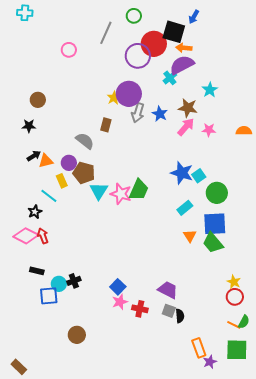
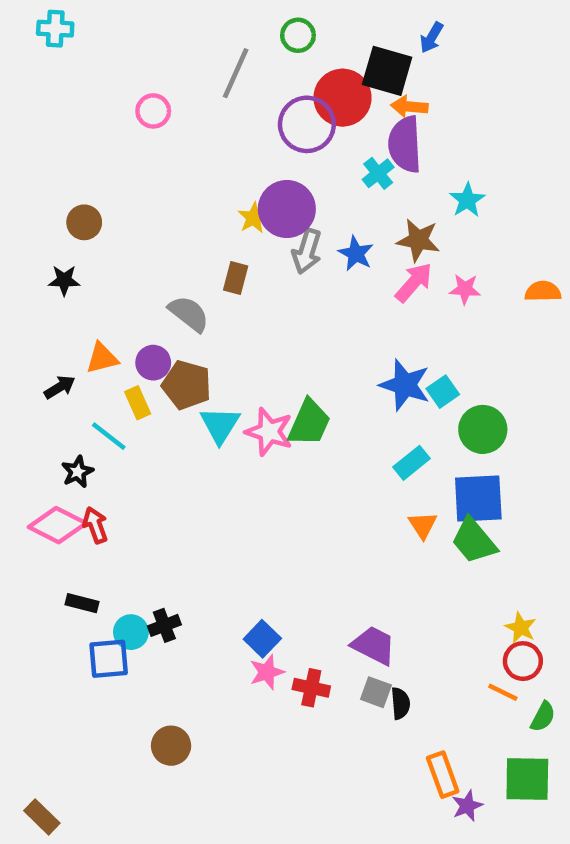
purple semicircle: (182, 65) -> (405, 144), turned -65
black arrow: (34, 156) -> (60, 387), moved
orange line: (234, 325) -> (503, 692), moved

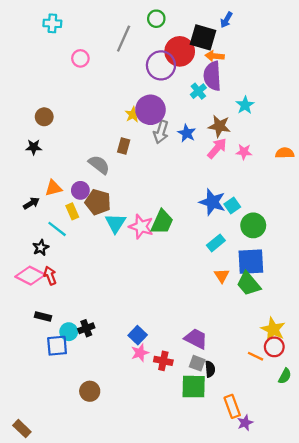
cyan cross: (55, 29) -> (52, 23), moved
yellow star: (521, 628) -> (273, 329), size x1.5
orange line: (503, 692) -> (256, 356), moved
green square: (527, 779) -> (194, 387), moved

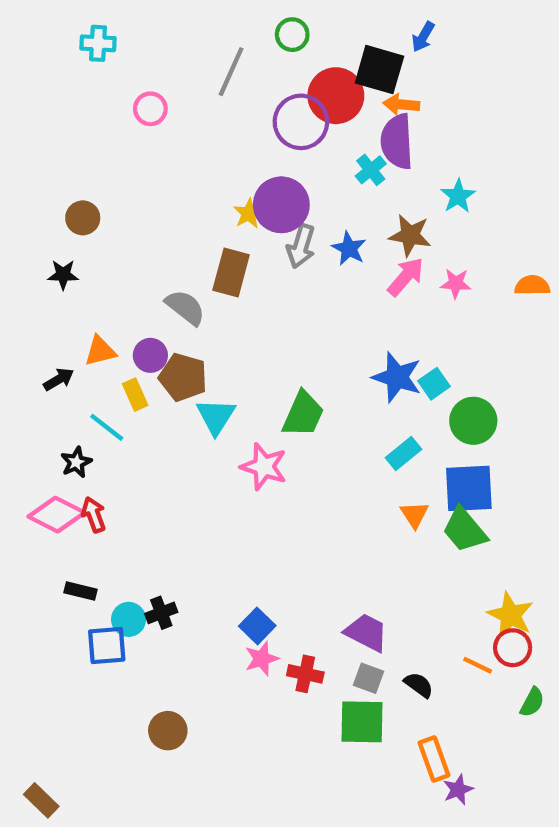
brown rectangle: (124, 146) -> (231, 272), size x1.5
pink star: (141, 227) -> (264, 467), moved
black semicircle: (210, 369) -> (419, 685), moved, turned -49

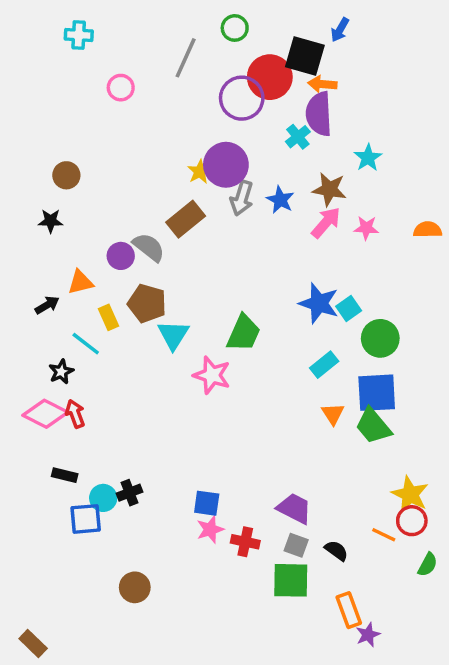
brown rectangle: (231, 272) -> (186, 219), turned 36
purple circle: (150, 355) -> (121, 256), moved
blue square: (257, 626) -> (207, 503), turned -36

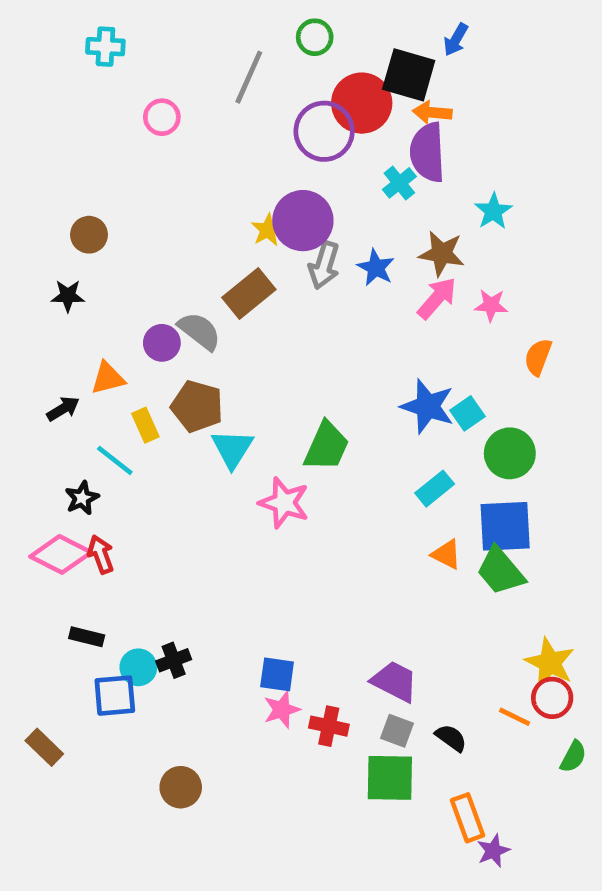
orange semicircle: (428, 230) -> (538, 357), moved, turned -68
orange triangle: (333, 414) -> (446, 554), turned -30
brown rectangle: (33, 643) -> (44, 747), moved

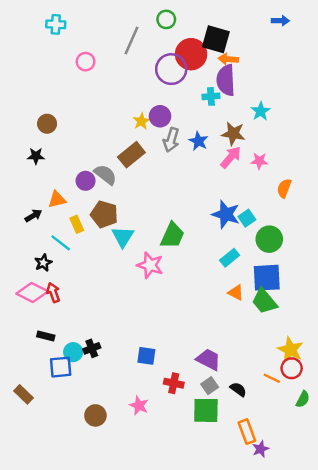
blue arrow: (456, 40) -> (280, 21), moved, turned -119
cyan cross: (399, 183) -> (211, 96), turned 35
purple circle: (303, 221) -> (160, 116), size x0.7
pink star: (282, 710) -> (139, 405), moved, turned -30
gray square: (397, 731) -> (210, 386), turned 35

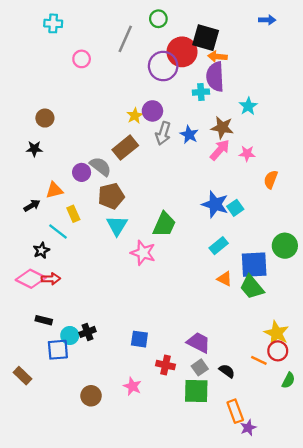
brown pentagon: (104, 214) -> (111, 196), moved, turned -30
green circle: (269, 239) -> (285, 246), moved
red arrow: (53, 293) -> (51, 279), turned 108

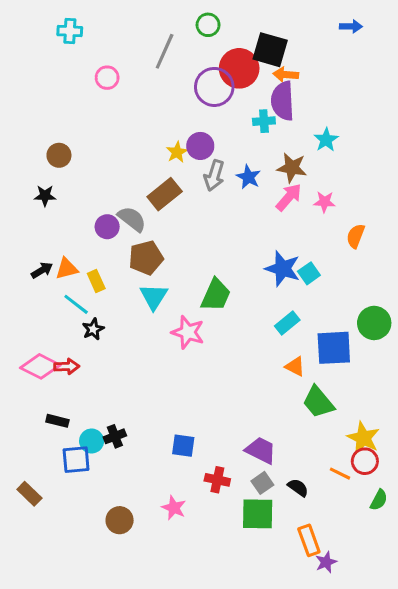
orange triangle: (54, 190) -> (67, 269), moved
black star: (41, 250) -> (93, 329), moved
green trapezoid: (252, 287) -> (318, 402), moved

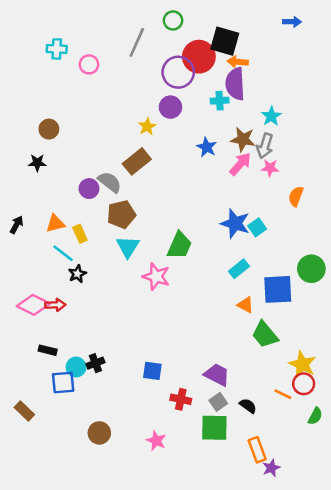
cyan cross: (70, 31) -> (57, 49), moved
purple circle: (200, 146) -> (170, 107), moved
gray arrow: (214, 175) -> (265, 146), moved
black arrow: (42, 270) -> (17, 225), moved, turned -30
pink star: (174, 508) -> (156, 441), moved

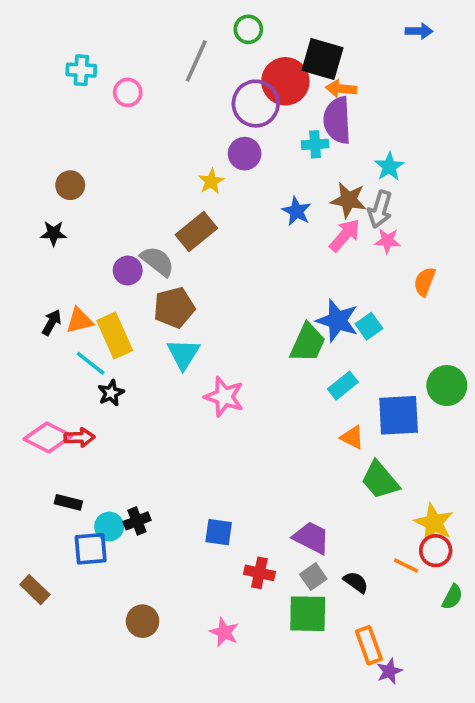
black arrow: (17, 225) -> (52, 322), moved
yellow rectangle: (80, 234) -> (115, 335), size x1.6
green trapezoid: (179, 245) -> (308, 343), moved

